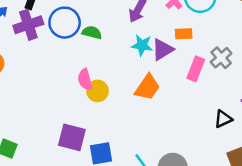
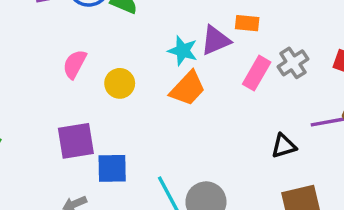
cyan star: (142, 45) -> (183, 51), moved
pink semicircle: (85, 80) -> (75, 64), moved, turned 35
purple square: (72, 137) -> (76, 141), turned -32

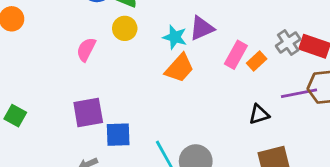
orange rectangle: (247, 23) -> (257, 61), moved, turned -48
gray cross: (293, 63) -> (288, 43), moved
yellow circle: (120, 83) -> (125, 28), moved

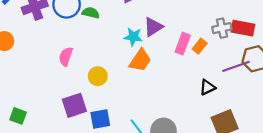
yellow circle: (125, 28) -> (98, 76), moved
gray cross: (288, 43) -> (222, 28), turned 30

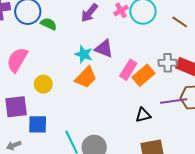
purple triangle: (153, 27) -> (104, 49), turned 42
orange rectangle: (200, 46) -> (144, 75), size x1.5
pink semicircle: (66, 56) -> (17, 60), size x1.4

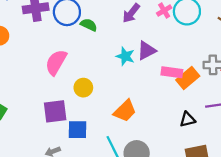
purple triangle: (104, 49) -> (147, 50), turned -48
pink rectangle: (128, 70) -> (172, 72), turned 66
orange trapezoid: (86, 77) -> (125, 111), moved

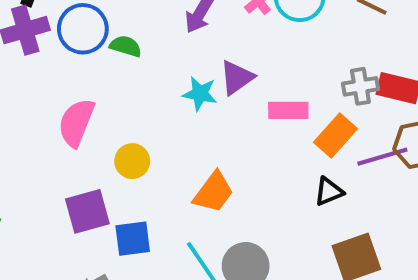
orange rectangle: (188, 78) -> (335, 135), moved

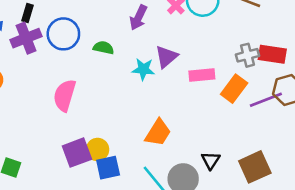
green semicircle: (126, 46) -> (103, 48), moved
yellow circle: (132, 161) -> (98, 150), moved
black triangle: (329, 192) -> (211, 160), moved, turned -30

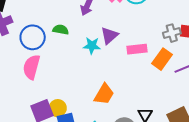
blue circle: (63, 34) -> (33, 37), moved

